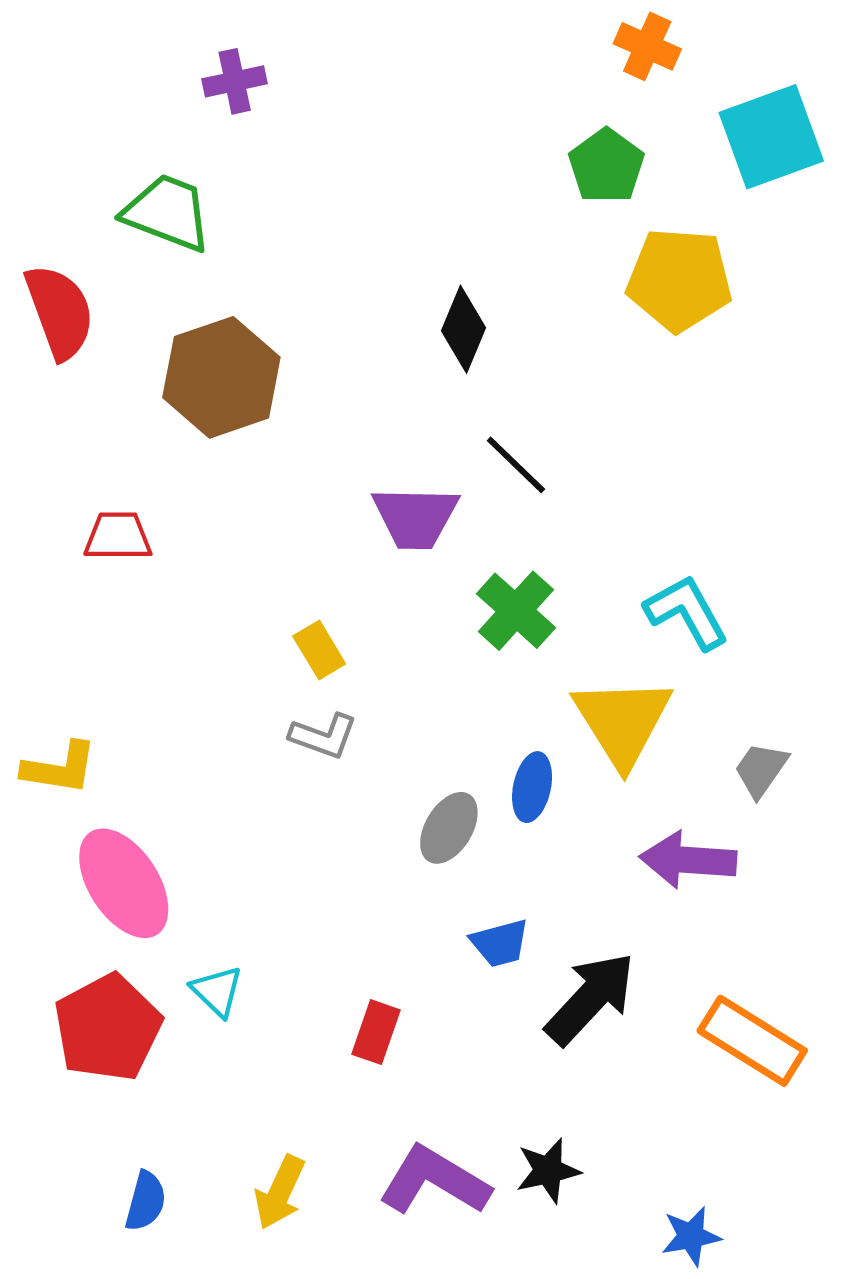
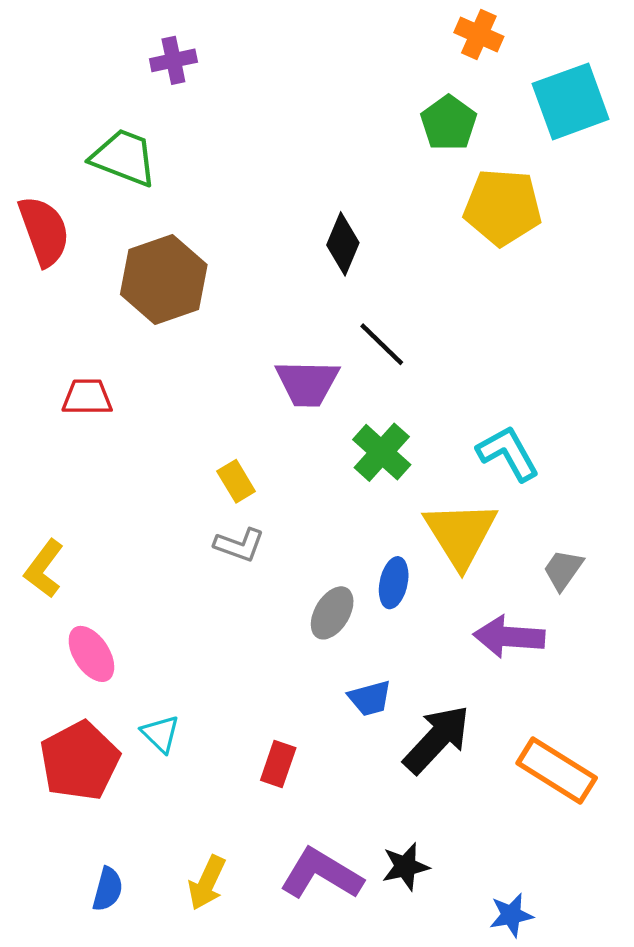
yellow L-shape: (60, 768) -> (44, 569), turned 118
pink ellipse: (124, 883) -> (91, 654), size x0.7

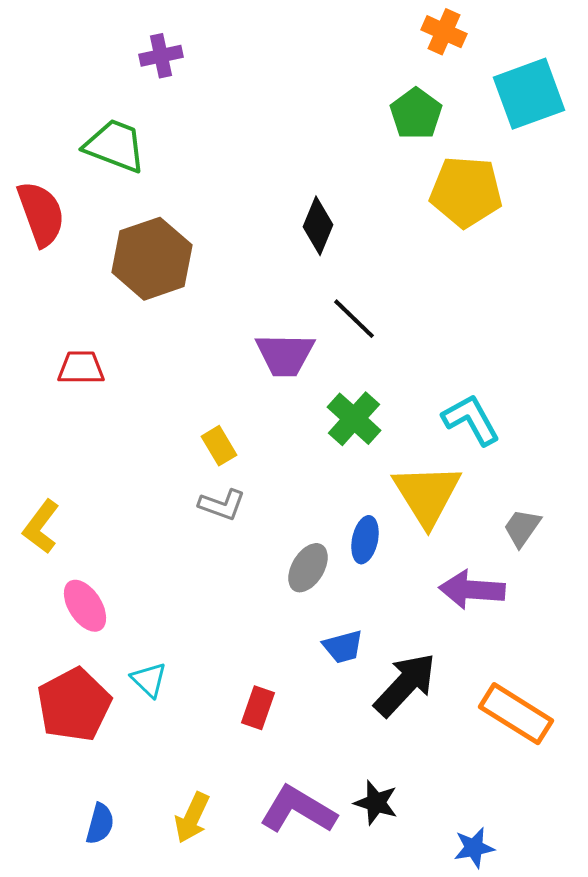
black star: (405, 867) -> (376, 803), turned 30

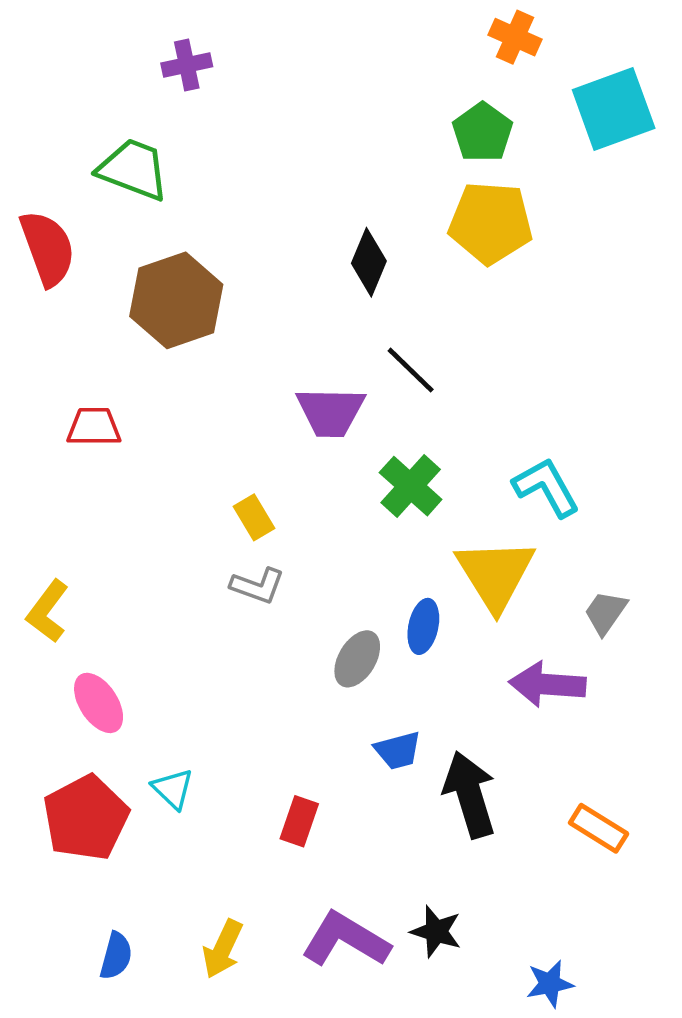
yellow pentagon: (466, 192) -> (491, 223), moved
black arrow: (405, 685) -> (470, 795), turned -60
orange rectangle: (516, 714) -> (599, 828), size x0.7

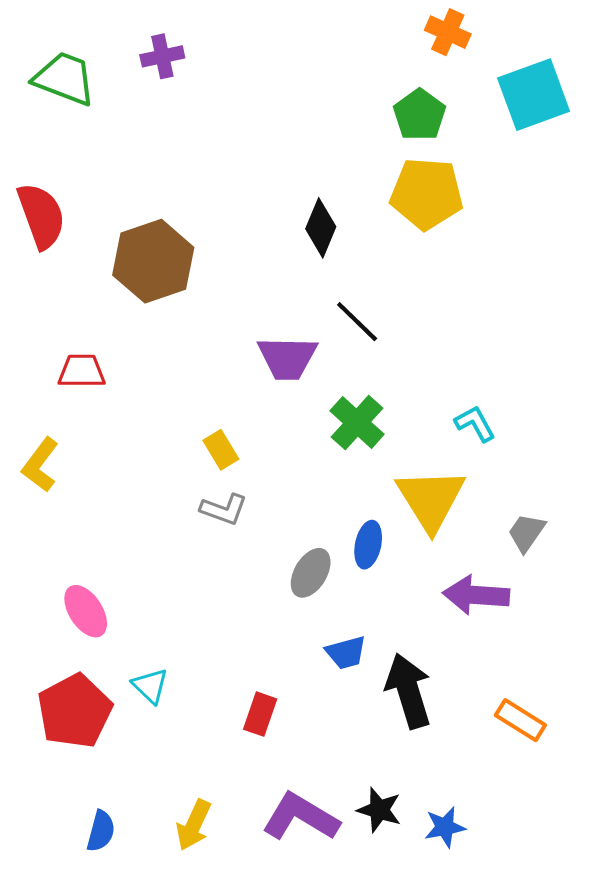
green trapezoid: (133, 169) -> (64, 79), moved
cyan L-shape: (546, 487) -> (475, 424), size x0.7
yellow L-shape: (48, 611) -> (40, 465), moved
blue star: (550, 984) -> (445, 827), moved

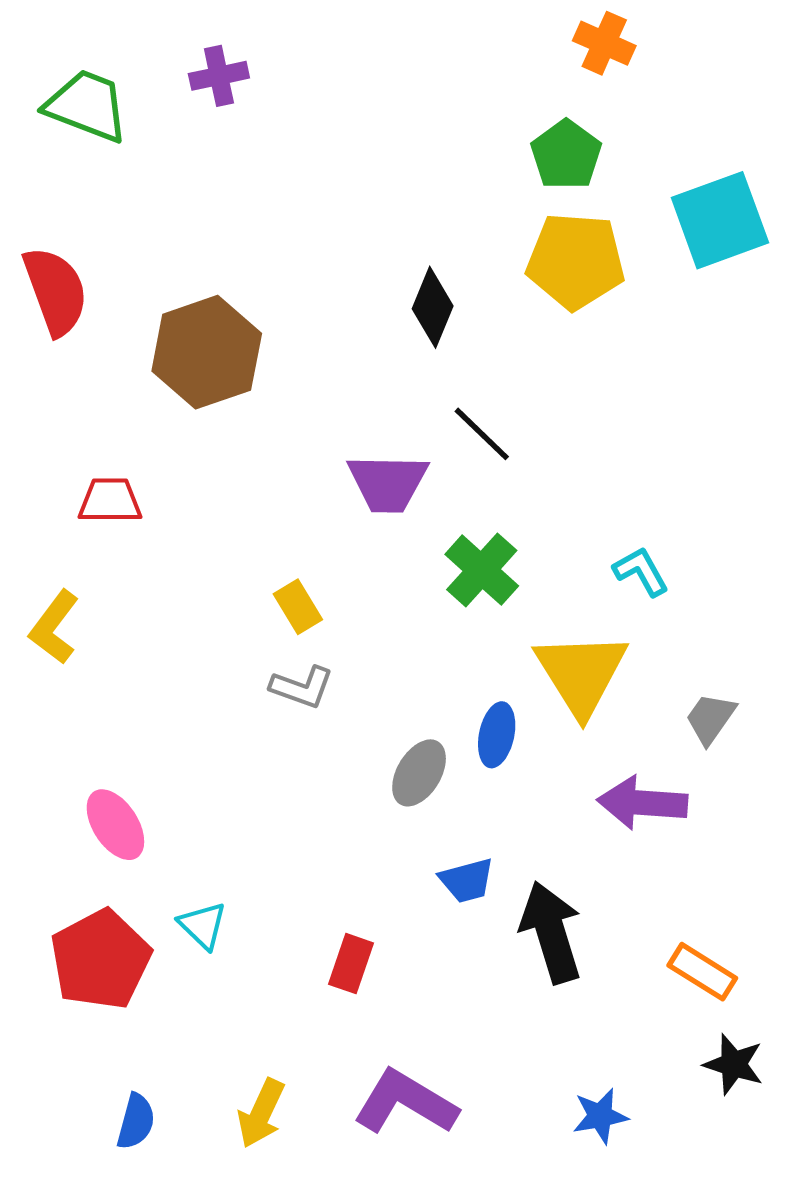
cyan square: (534, 95) -> (720, 220), moved
black star: (379, 810) -> (734, 1064), moved

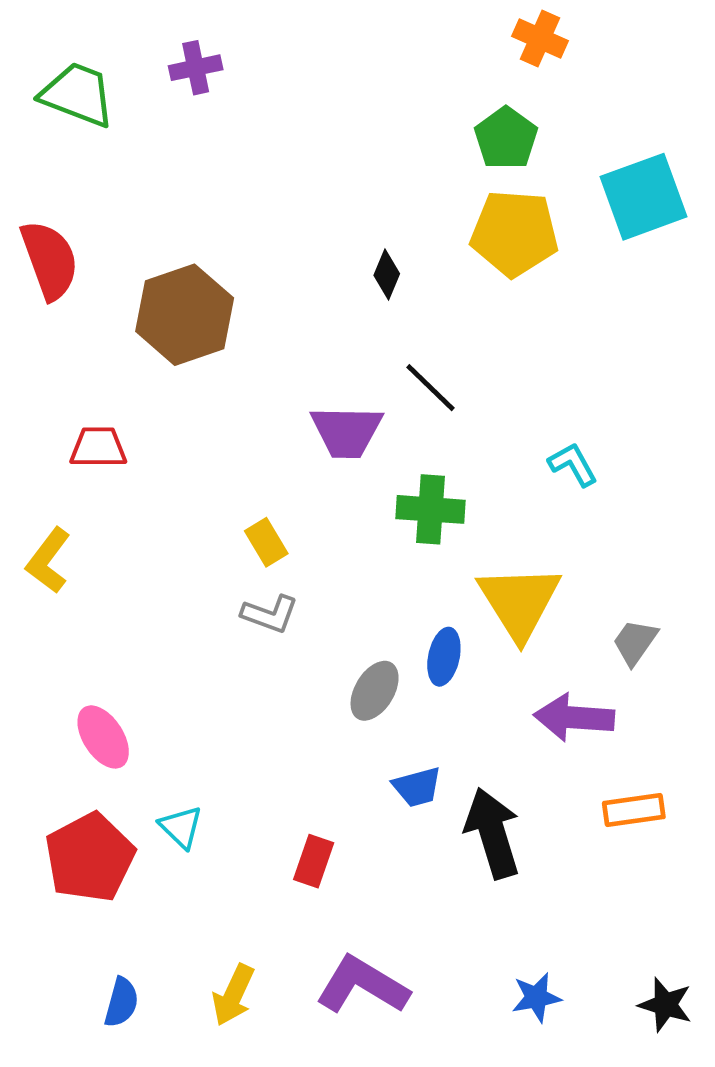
black diamond: (433, 307) -> (387, 275), size x0.7
green cross: (482, 570) -> (431, 509), turned -38
cyan L-shape: (641, 571) -> (573, 464), moved
orange rectangle: (702, 972) -> (634, 810), moved, turned -40
black star: (734, 1064) -> (665, 1005), moved

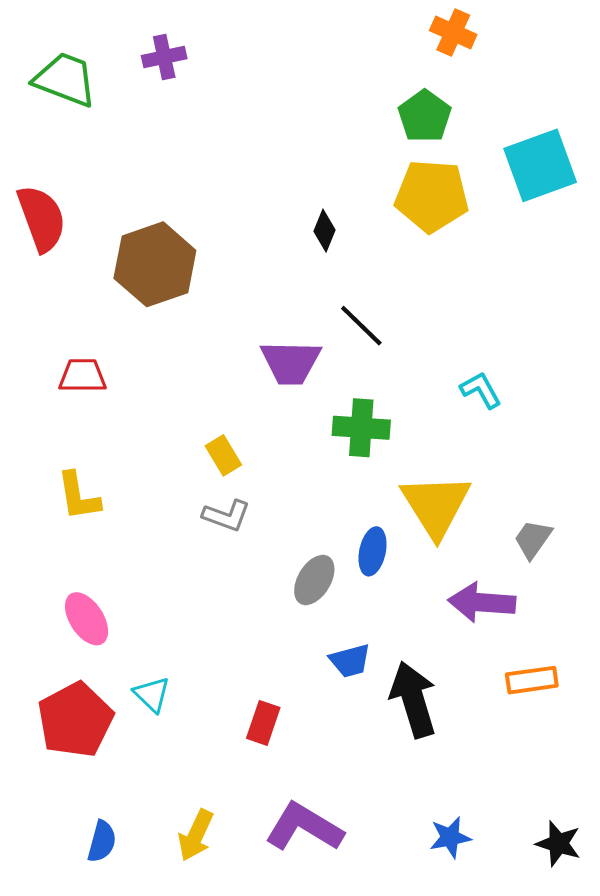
yellow L-shape: (48, 561) -> (78, 496), moved, turned -46

